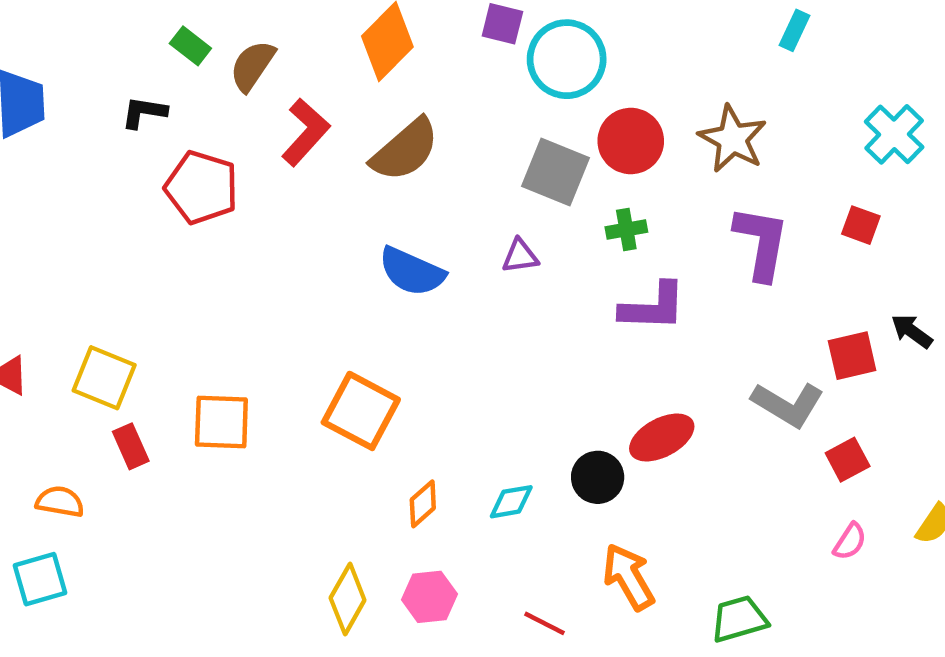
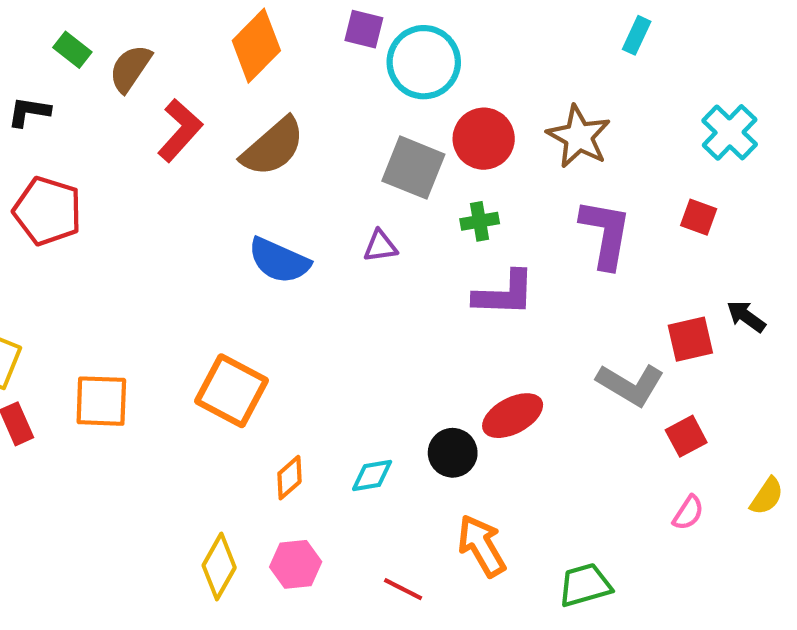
red pentagon: (202, 187) -> (48, 211), moved

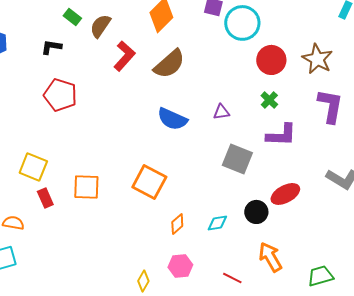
gray square: (413, 168) -> (237, 159), moved
green cross: (480, 221) -> (269, 100), turned -36
yellow diamond: (219, 566) -> (143, 281), moved, size x0.7

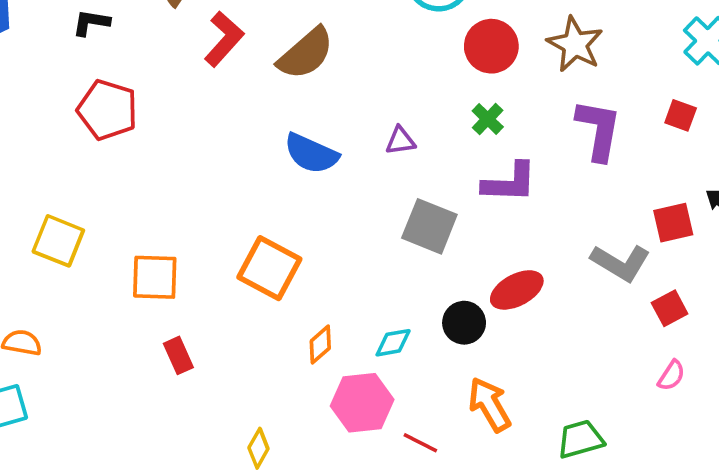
red rectangle: (45, 198) -> (178, 355), moved
pink hexagon: (180, 266) -> (362, 403), moved, size x1.4

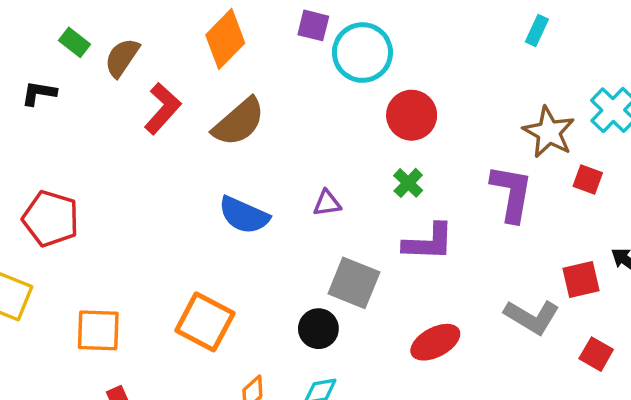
brown star: (575, 44) -> (549, 132), moved
red pentagon: (107, 110) -> (51, 219), moved
red square: (670, 308) -> (596, 354), moved, turned -32
black circle: (464, 323) -> (318, 329), moved

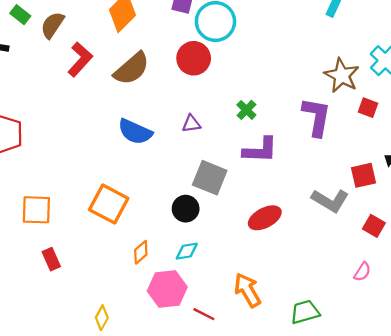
red circle: (412, 115) -> (194, 58), moved

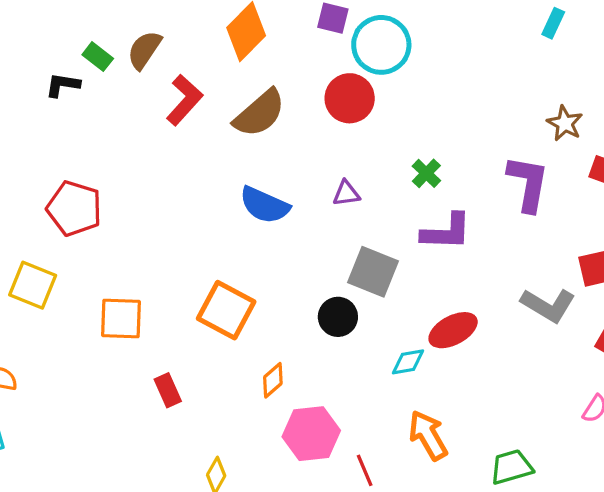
green rectangle: (20, 15) -> (98, 57), moved
brown star: (342, 75) -> (565, 123), size x0.7
cyan diamond: (187, 251) -> (408, 362), moved
red rectangle: (51, 259) -> (168, 390), moved
red line: (204, 314) -> (365, 470), turned 40

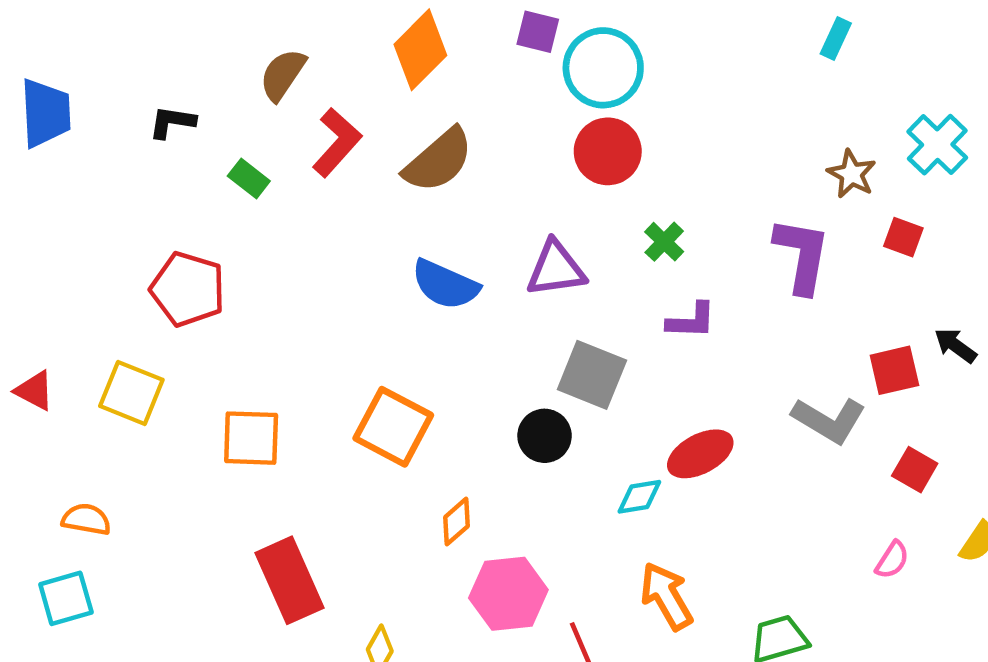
green rectangle: (98, 57) -> (249, 178), moved
red circle: (350, 98) -> (608, 151), moved
purple triangle: (346, 193) -> (556, 269), size x1.6
purple L-shape: (446, 232) -> (691, 321), size x0.7
red rectangle: (168, 390) -> (289, 580), moved, size x1.8

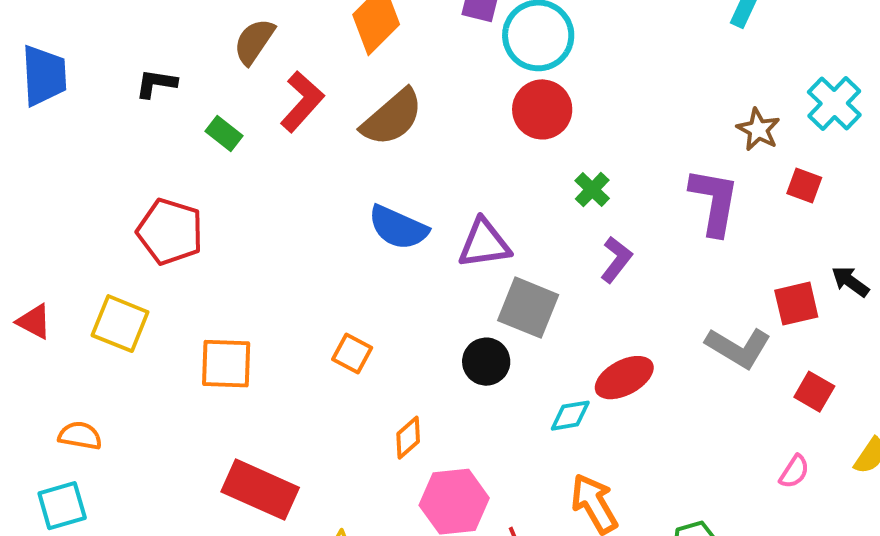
purple triangle: (556, 269) -> (484, 244), moved
purple L-shape: (691, 321) -> (616, 260), turned -54
orange square: (393, 427) -> (352, 354), size x0.6
red rectangle: (289, 580) -> (260, 490), turned -42

